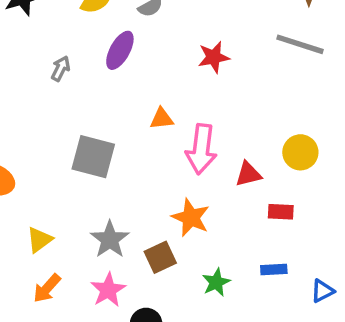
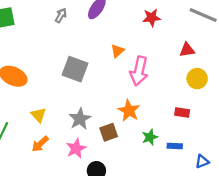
orange triangle: (162, 119) -> (117, 51), turned -40
red triangle: (248, 174) -> (187, 50), moved
yellow triangle: (40, 240) -> (39, 115), turned -42
green star: (216, 282) -> (150, 137), moved

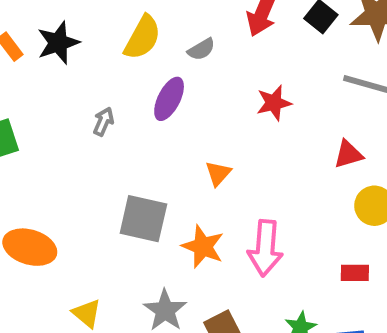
pink arrow: (139, 71) -> (265, 248), moved
orange star: (129, 111) -> (203, 247), moved

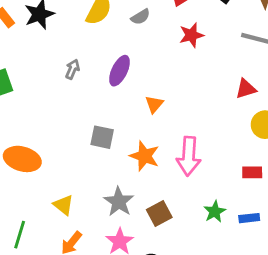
purple ellipse: (169, 99) -> (120, 71), moved
red star: (274, 103) -> (191, 35), moved
gray square: (143, 219) -> (102, 137), size x0.7

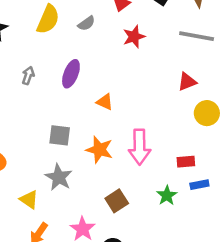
orange triangle: (154, 104) -> (105, 102), turned -42
red rectangle: (252, 172) -> (186, 162), moved
gray star: (119, 202) -> (59, 177), moved
blue rectangle: (249, 218) -> (199, 185), moved

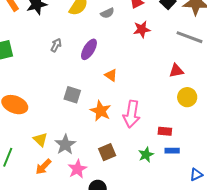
gray star: (59, 177) -> (65, 145), moved

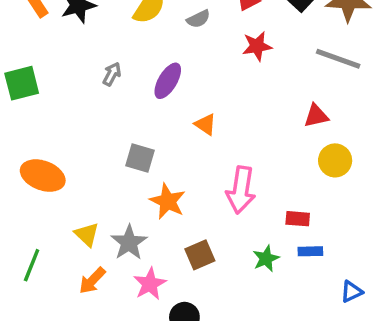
orange star: (101, 111) -> (168, 201), moved

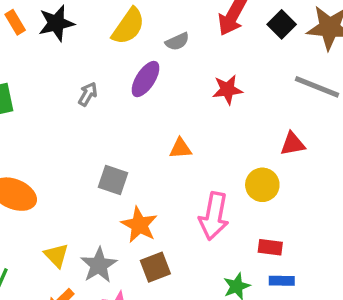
red star: (257, 46) -> (227, 90), moved
purple ellipse: (168, 81) -> (146, 79), moved
orange triangle: (205, 124) -> (180, 148), turned -40
yellow circle: (335, 160) -> (262, 185), moved
brown square: (200, 255) -> (155, 267), moved

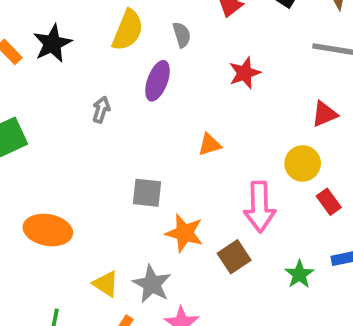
gray semicircle: (177, 42) -> (182, 35), turned -70
red rectangle: (270, 247) -> (329, 202), moved, turned 60
brown square: (155, 267) -> (234, 257), moved

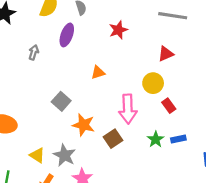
gray square: (147, 193) -> (61, 101), turned 36
green star: (299, 274) -> (156, 139), moved

